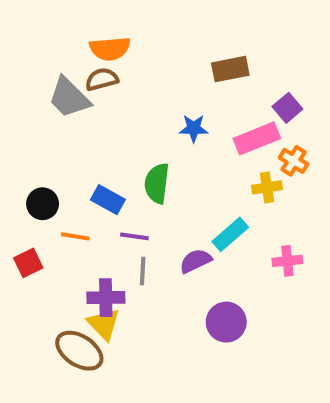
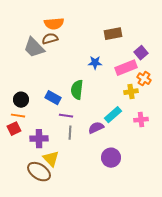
orange line: (75, 236) -> (18, 116), moved
pink cross: (287, 261) -> (141, 120), moved
purple cross: (106, 298) -> (39, 139), moved

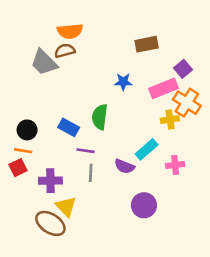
orange cross: (144, 79) -> (187, 103), size x1.5
pink cross: (141, 120) -> (175, 165), moved
purple semicircle: (96, 128) -> (124, 166), turned -133

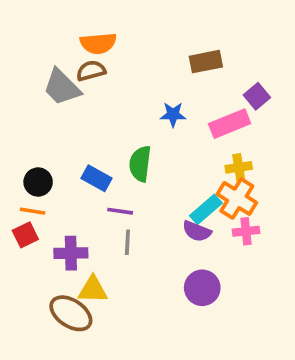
orange cross: (187, 103) -> (237, 198), moved
purple semicircle: (124, 166) -> (197, 231), moved
yellow triangle: (66, 207) -> (93, 290), turned -45

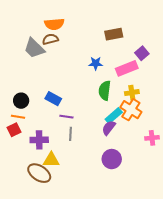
green semicircle: (140, 164) -> (105, 91), moved
purple semicircle: (197, 231) -> (109, 128), turned 105
pink cross: (246, 231) -> (152, 138), moved

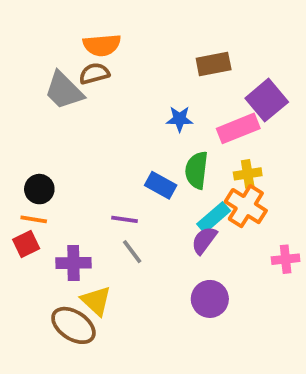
purple square: (142, 53) -> (267, 100), size x1.5
blue rectangle: (53, 99) -> (161, 185), moved
gray line: (70, 134) -> (132, 252), turned -40
yellow triangle: (51, 160) -> (96, 301), turned 42

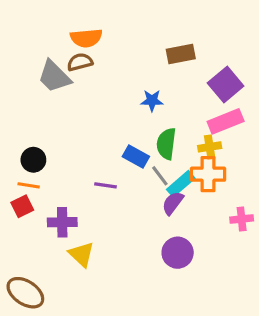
pink rectangle: (238, 128) -> (226, 121), moved
orange cross: (246, 206) -> (208, 174), turned -32
gray line: (132, 252) -> (160, 176), moved
brown ellipse: (73, 325) -> (25, 293), moved

